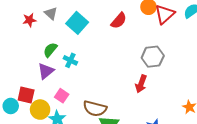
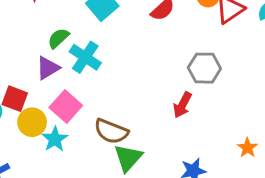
cyan cross: (70, 60) -> (85, 57), size x1.5
pink square: (62, 96) -> (66, 106), size x1.5

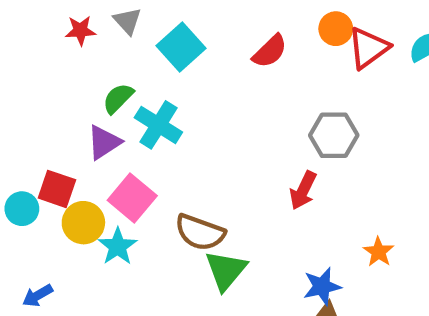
orange star: (247, 148) -> (378, 252), moved

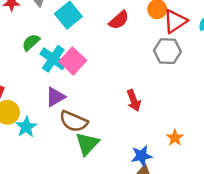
gray hexagon: (334, 135) -> (167, 51), moved
purple triangle: (104, 142) -> (55, 97), moved
red arrow: (303, 190) -> (134, 100), turned -50
pink square: (132, 198) -> (73, 61), moved

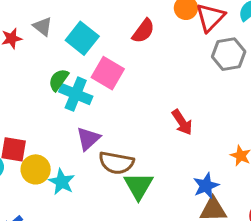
green semicircle: (31, 42) -> (59, 80), moved
gray hexagon: (167, 51) -> (229, 54), moved
pink square: (73, 61) -> (108, 73), moved

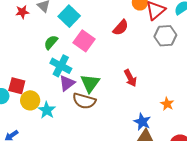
red semicircle: (143, 31) -> (121, 28), moved
cyan cross: (76, 94) -> (61, 66), moved
green triangle: (138, 186) -> (90, 83), moved
blue star: (206, 186) -> (142, 122), turned -30

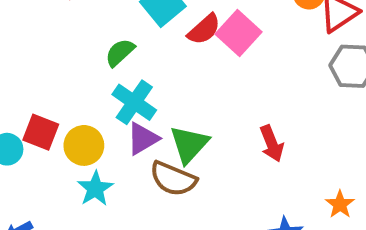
red semicircle: (121, 28) -> (204, 29), moved
pink square: (84, 41) -> (238, 33), moved
yellow circle: (30, 100) -> (84, 145), moved

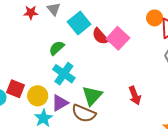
red semicircle: (204, 29) -> (100, 36), turned 90
purple triangle: (143, 139) -> (60, 103), moved

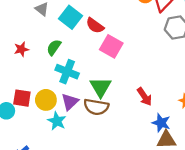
red star: (31, 13) -> (21, 49), moved
pink square: (118, 38) -> (111, 46), moved
red arrow: (135, 96) -> (144, 97), moved

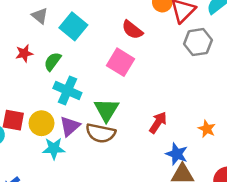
red semicircle: (95, 26) -> (132, 30), moved
red star: (21, 49) -> (24, 53), moved
red arrow: (144, 97) -> (158, 123), turned -114
cyan star: (57, 121) -> (54, 148), turned -30

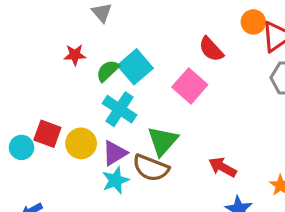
cyan square: (73, 26) -> (135, 67), moved
red arrow: (158, 123) -> (223, 167), turned -105
cyan star: (54, 148) -> (116, 180), moved, turned -30

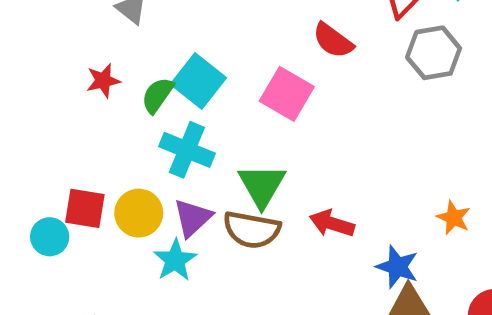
red semicircle: (211, 49) -> (333, 41), moved
red arrow: (223, 167) -> (332, 223), moved
cyan star: (116, 180) -> (175, 260), moved

